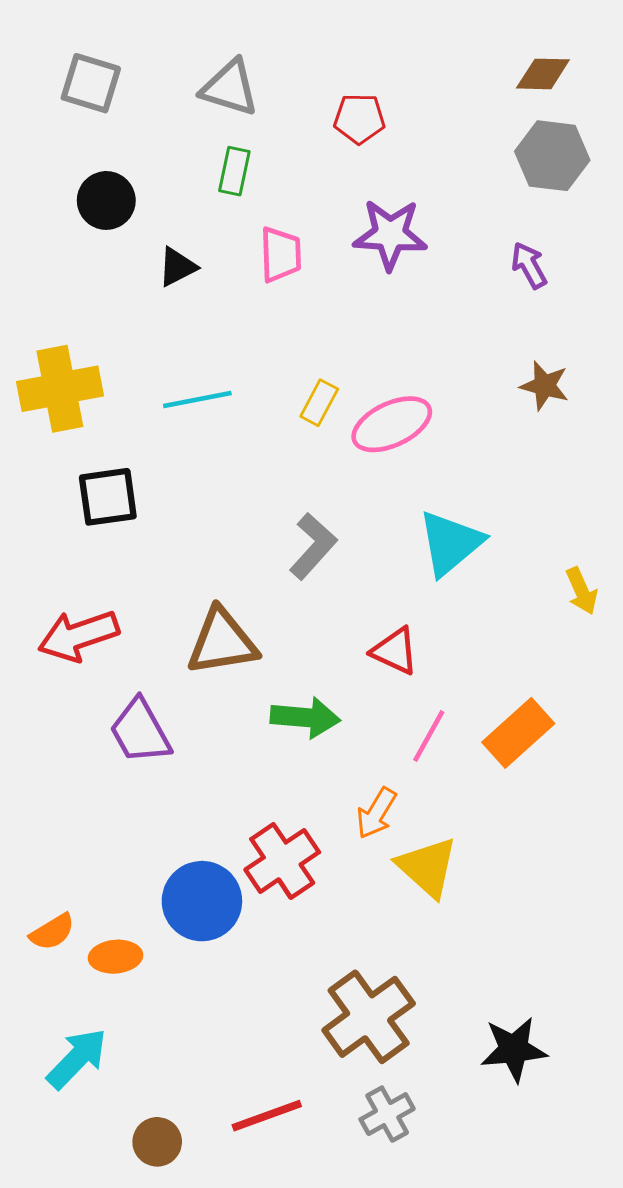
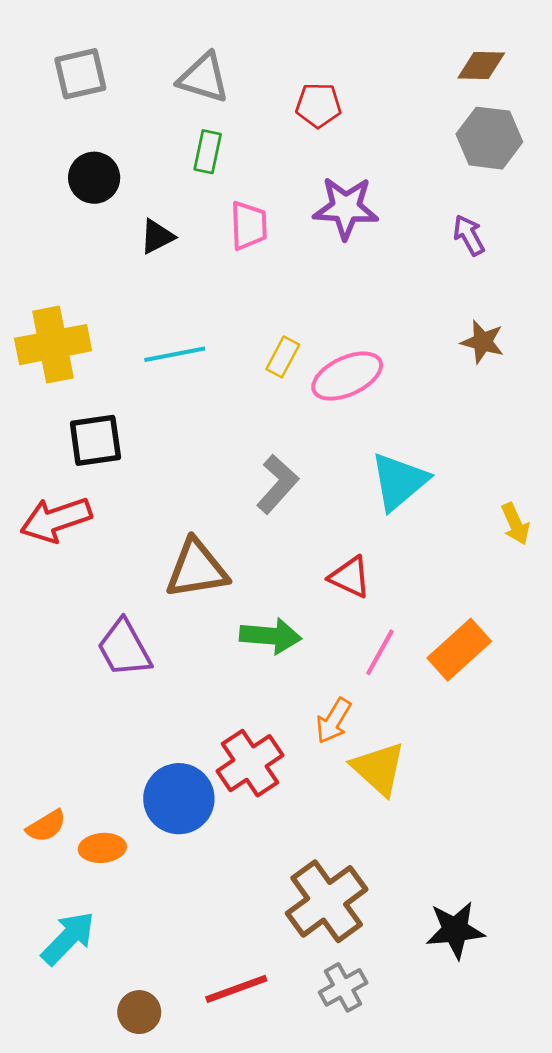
gray square: (91, 83) -> (80, 74), turned -30
red arrow: (78, 636) -> (56, 520), moved

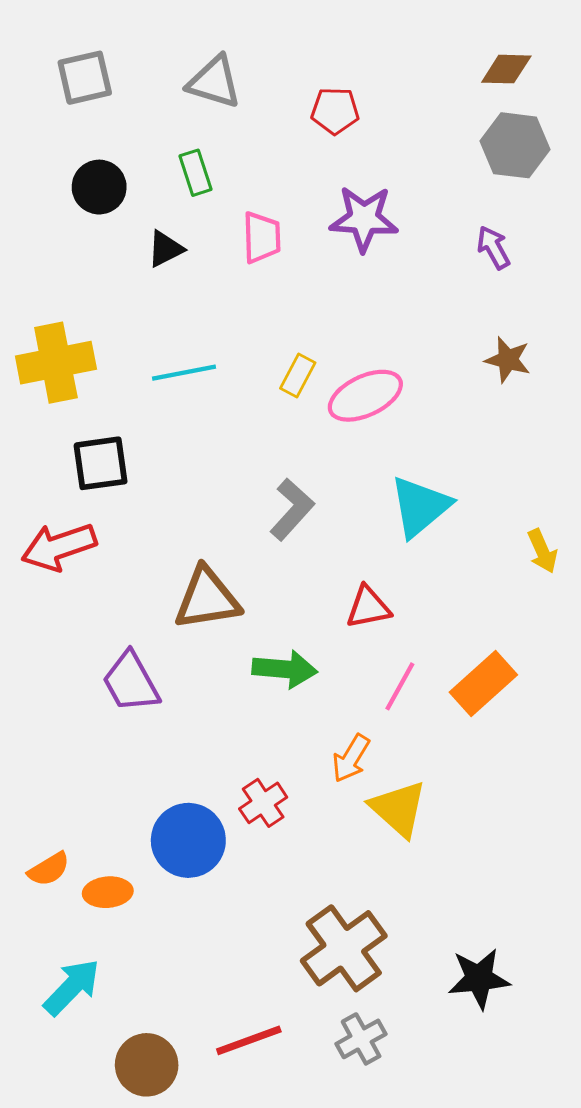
green rectangle: (208, 152) -> (196, 173), moved, turned -30
red triangle: (350, 577) -> (368, 607), turned -36
red cross: (250, 763) -> (263, 803), size x0.7
brown circle: (139, 1012) -> (147, 1065), size x1.4

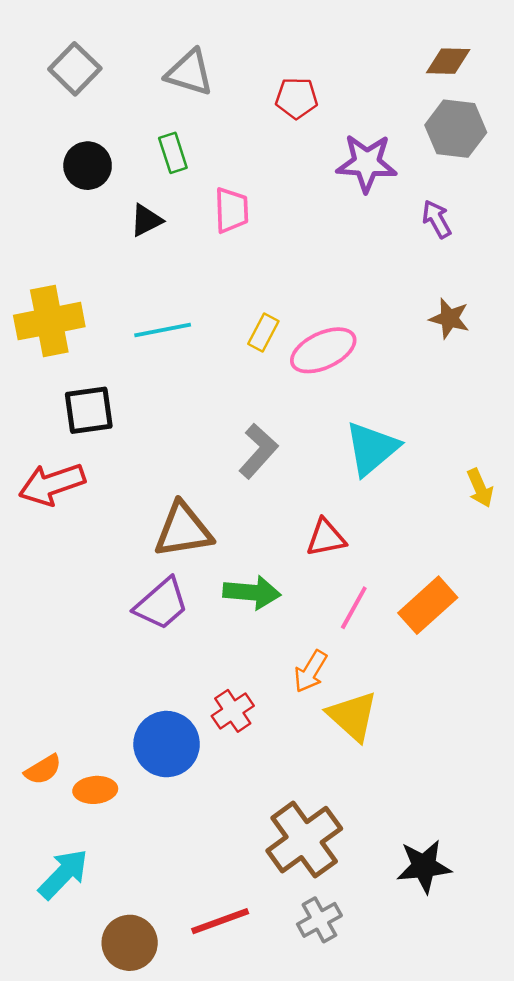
gray square: (85, 78) -> (75, 69), turned -33
purple star: (364, 219) -> (367, 163), moved
purple trapezoid: (131, 682) -> (161, 604), moved, turned -102

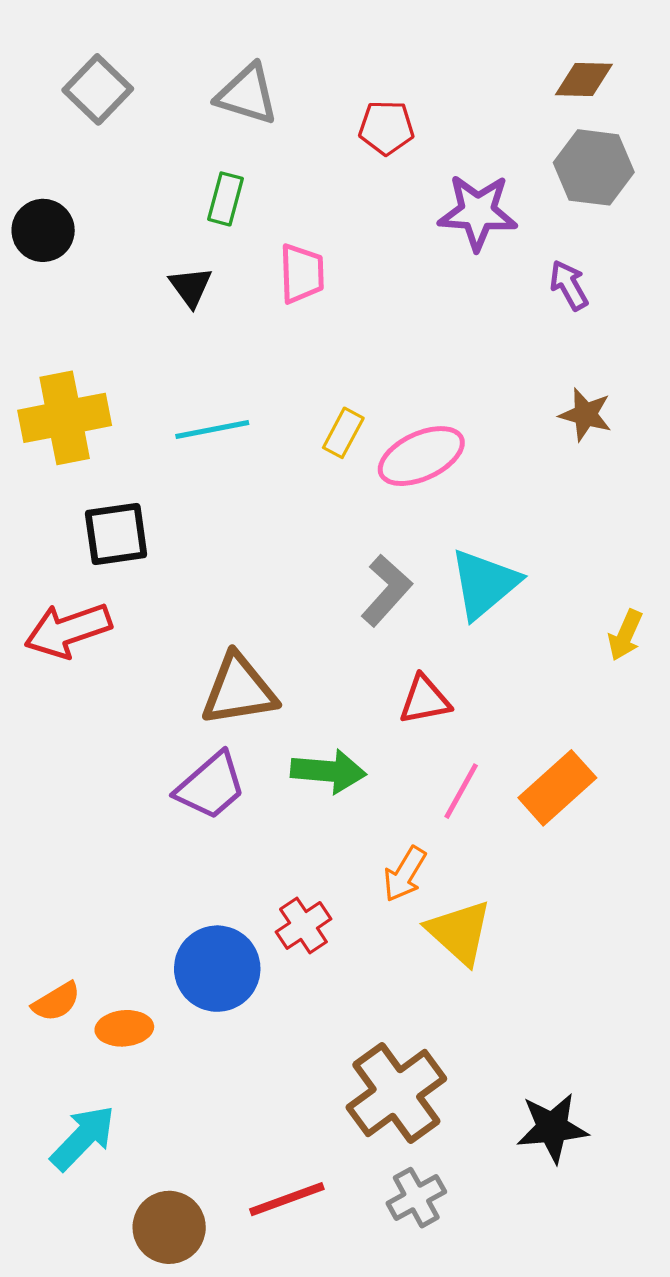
green rectangle: (173, 153) -> (226, 199), turned 33
black circle: (88, 166) -> (43, 230), moved
black triangle: (146, 220) -> (191, 287), turned -39
gray L-shape: (258, 451) -> (386, 590), moved
yellow arrow: (480, 488) -> (625, 635), turned 48

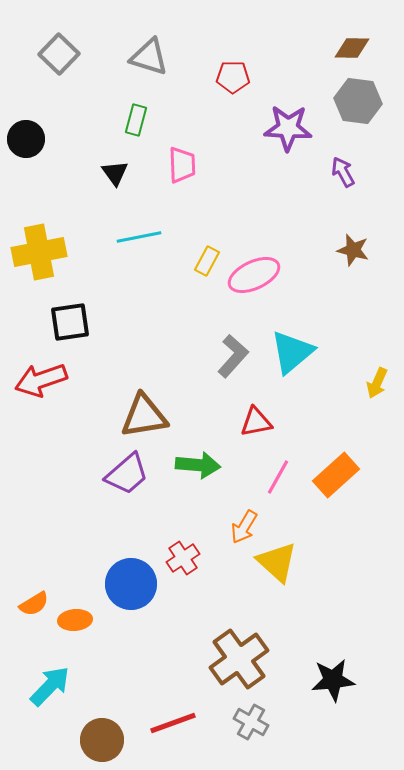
cyan line: (212, 429) -> (139, 237), moved
gray cross: (416, 1198) -> (251, 722), turned -32

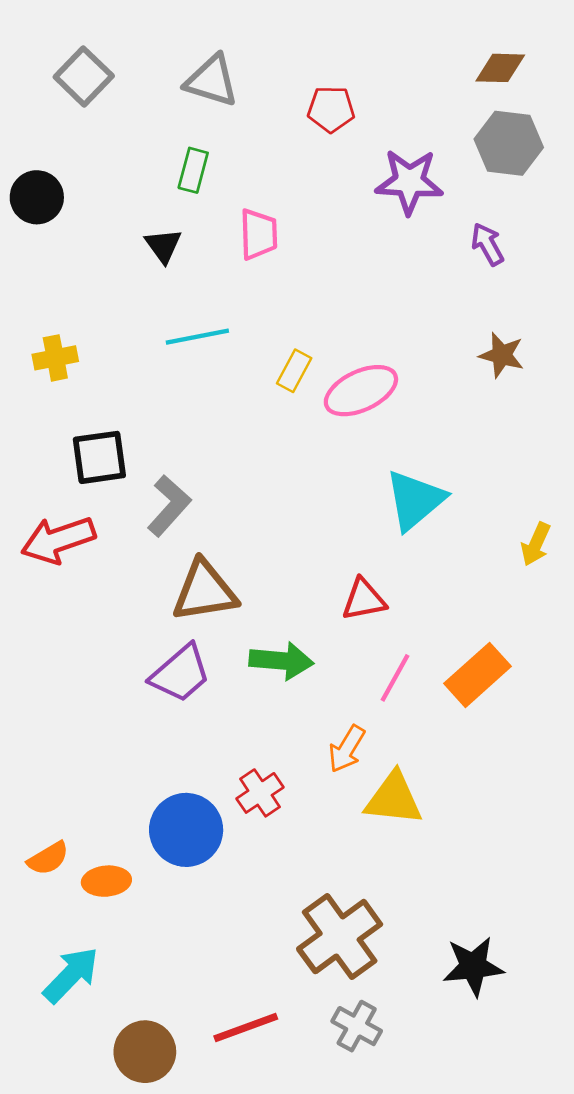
yellow cross: (39, 252) -> (55, 358), size x0.6
gray L-shape: (233, 356) -> (169, 506), moved
yellow triangle: (277, 562) -> (394, 799), turned -36

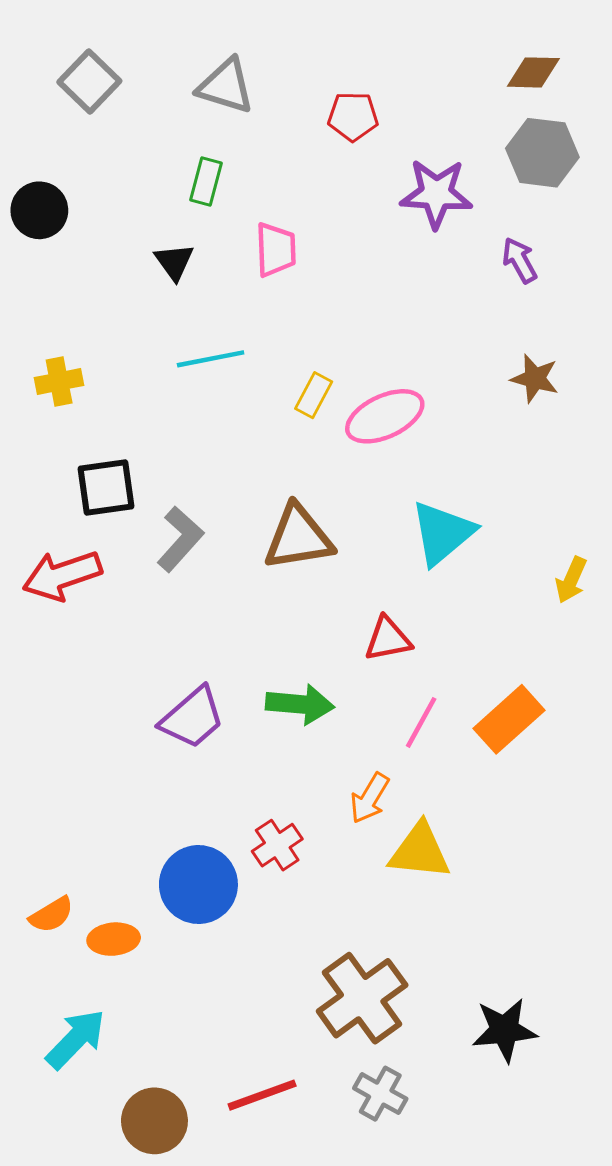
brown triangle: (205, 591) -> (298, 538), moved

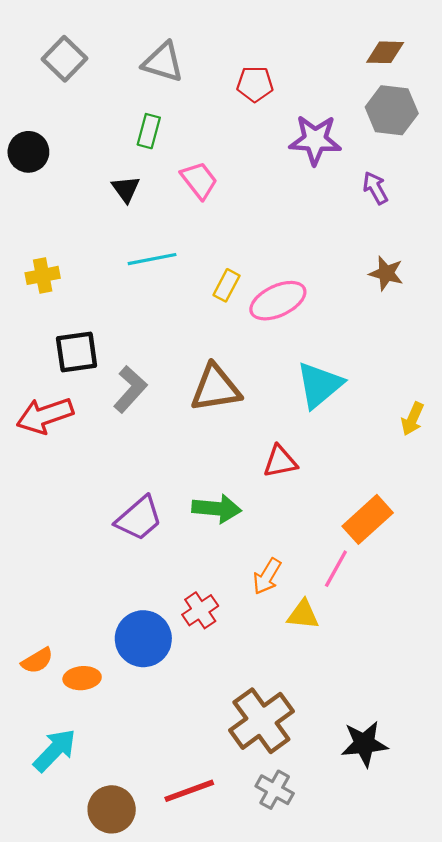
pink trapezoid: (276, 250) -> (199, 180), turned -36
pink line: (421, 722) -> (336, 569), moved
yellow triangle: (420, 851) -> (303, 615), size x0.7

